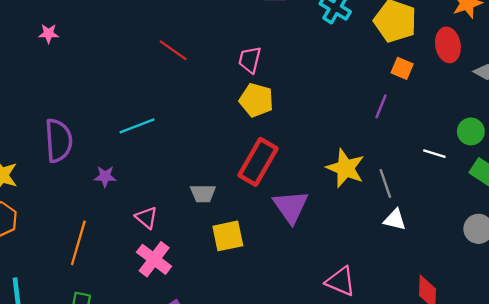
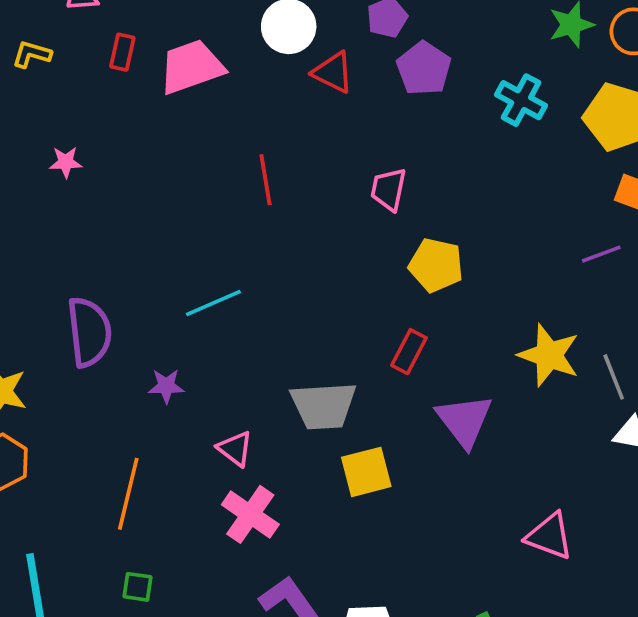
red line: (173, 50) -> (266, 180), turned 48
yellow pentagon: (256, 100) -> (436, 265), moved
purple line: (381, 106) -> (601, 254), turned 50
red rectangle: (258, 162) -> (409, 352), size x0.6
gray trapezoid: (203, 193) -> (323, 406), size x1.6

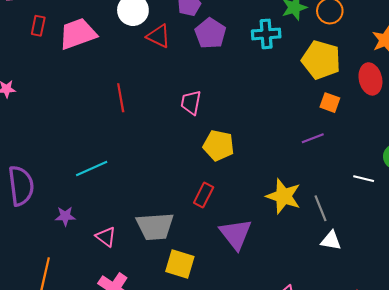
cyan cross: (521, 100) -> (266, 34), moved, turned -32
pink triangle: (235, 449) -> (106, 237), moved
yellow square: (366, 472) -> (180, 264), turned 32

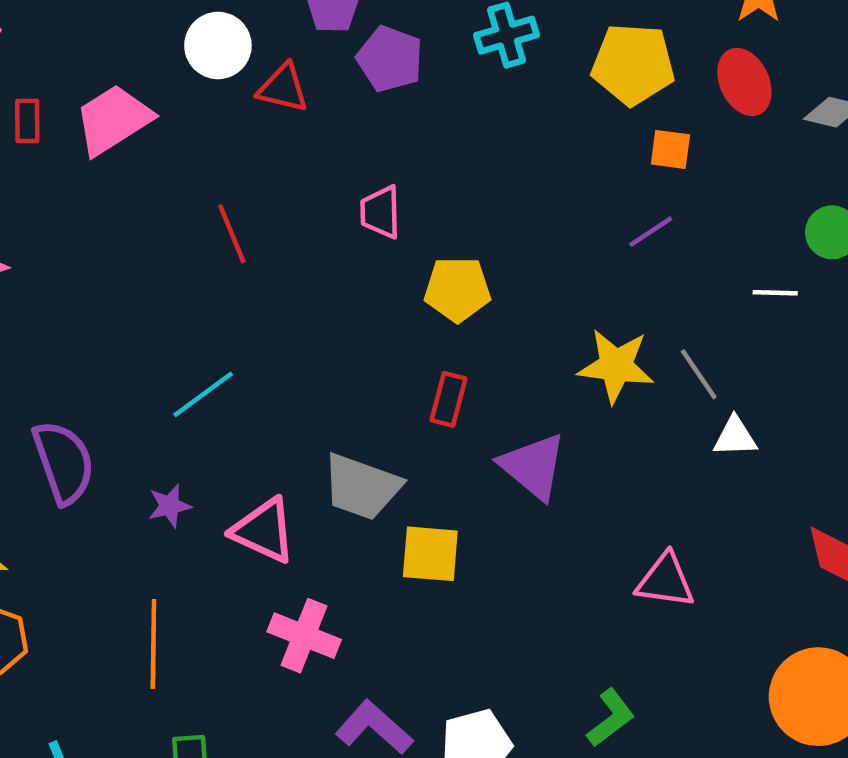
gray trapezoid: (155, 226) -> (362, 487), turned 36
pink triangle: (106, 237) -> (264, 531), size x1.5

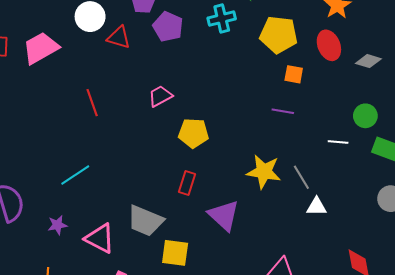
pink trapezoid: (380, 212) -> (160, 96), turned 60
purple line: (651, 232) -> (283, 111), turned 40

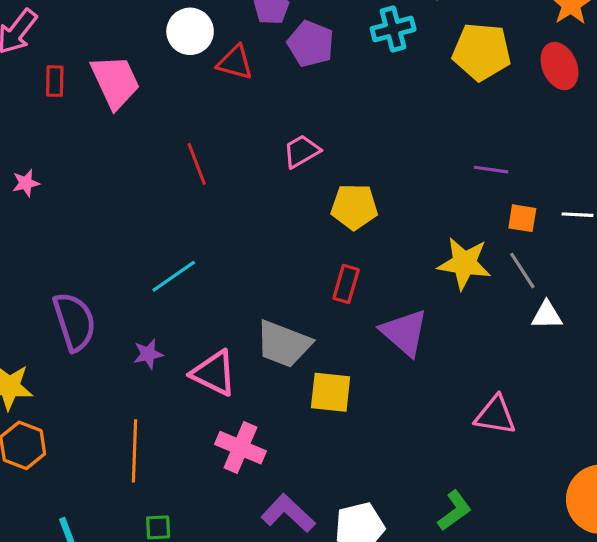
pink trapezoid: (41, 48) -> (115, 82), turned 96
orange square: (294, 74) -> (522, 218), moved

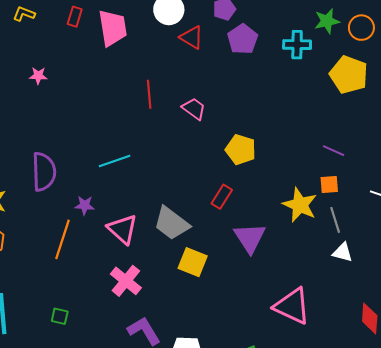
pink trapezoid: (301, 151) -> (194, 109), moved, turned 50
orange square: (522, 218) -> (329, 184), moved, turned -30
pink triangle: (495, 415) -> (292, 306), size x1.4
orange line: (134, 451) -> (62, 239), moved

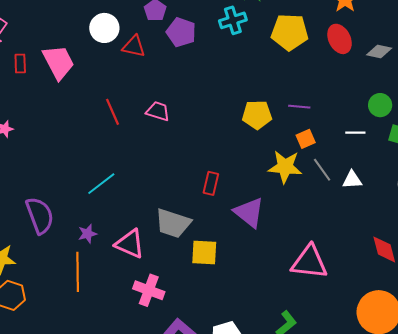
yellow pentagon: (241, 150) -> (257, 115), moved
white triangle: (343, 252) -> (352, 180), moved

